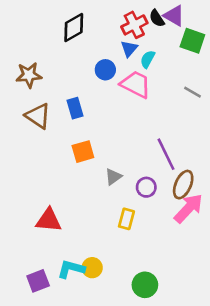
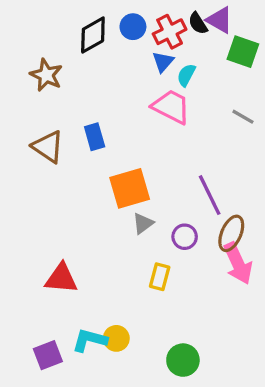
blue circle: (105, 70) -> (133, 27), moved
brown star: (29, 75) -> (46, 75), moved, turned 30
orange square: (83, 152) -> (130, 188), moved, size x1.4
pink arrow: (188, 208) -> (238, 263), turned 112

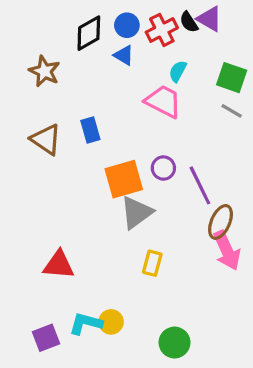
green square: (243, 52) -> (232, 78), moved
blue triangle: (163, 62) -> (124, 55), moved, turned -40
gray triangle: (143, 223) -> (136, 212), size x1.6
purple circle: (185, 237) -> (163, 168), moved

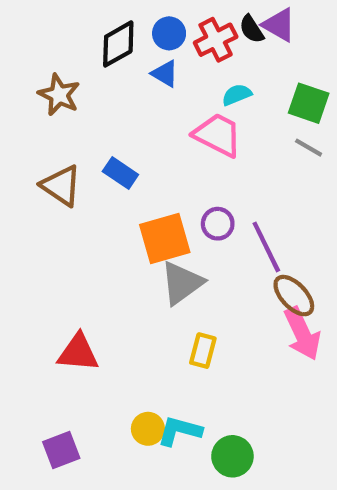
cyan semicircle: (178, 71) -> (237, 95), turned 40
blue rectangle: (90, 130) -> (120, 173), turned -40
brown ellipse: (221, 222) -> (294, 296), turned -68
cyan L-shape: (86, 323) -> (180, 431), moved

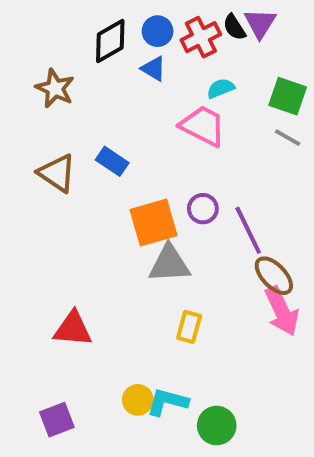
purple triangle: (279, 25) -> (260, 23), turned 32
gray triangle: (182, 283) -> (169, 264), turned 33

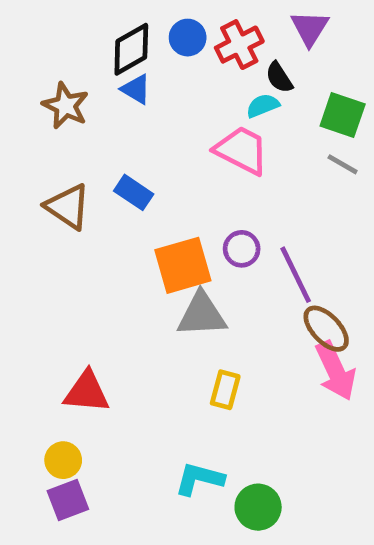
black semicircle: (234, 27) -> (279, 77), moved
blue triangle: (154, 69) -> (136, 89), moved
yellow circle: (138, 400) -> (63, 460), moved

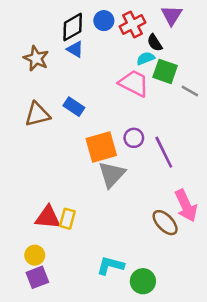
green square: (343, 115) -> (165, 71), moved
brown triangle: (68, 207) -> (37, 114), turned -48
gray triangle: (202, 315) -> (112, 174), turned -44
brown ellipse: (326, 329) -> (165, 223), moved
yellow rectangle: (225, 390) -> (67, 219), moved

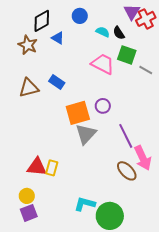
red cross: (133, 24) -> (146, 19), moved
black diamond: (73, 27) -> (42, 21), moved
cyan semicircle: (146, 58) -> (103, 32), moved, turned 48
purple line: (164, 152) -> (126, 136), moved
green circle: (143, 281) -> (110, 216), size x1.4

